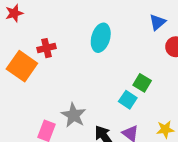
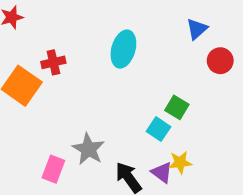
yellow star: (165, 129) -> (180, 162), moved

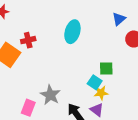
green square: (177, 107) -> (106, 69), turned -32
yellow star: (180, 162) -> (101, 93), moved

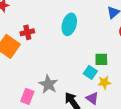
yellow star: (101, 93) -> (104, 82), moved

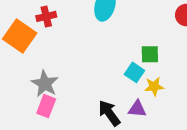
gray star: (48, 84) -> (45, 84), moved
purple triangle: (92, 98) -> (137, 109), turned -32

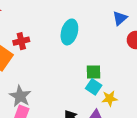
green square: (150, 54) -> (94, 72), moved

